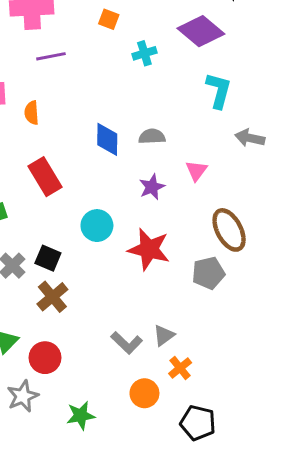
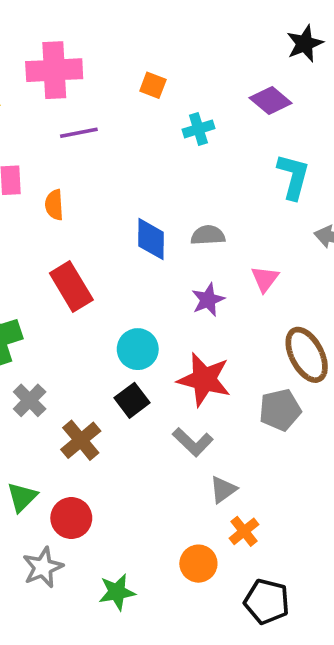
purple diamond: (201, 31) -> (271, 100), size x0.7
black square: (48, 258) -> (132, 400), moved, turned 30
gray L-shape: (127, 343) -> (193, 442), moved

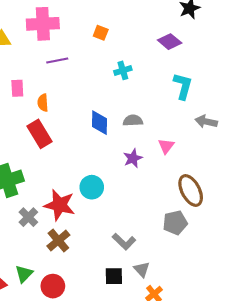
cyan cross: (198, 129) -> (123, 70), moved
red rectangle: (71, 286) -> (40, 134), moved
red star: (204, 379) -> (60, 205), moved
black square: (132, 400) -> (114, 276), moved, turned 36
gray triangle: (223, 490) -> (142, 269), turned -36

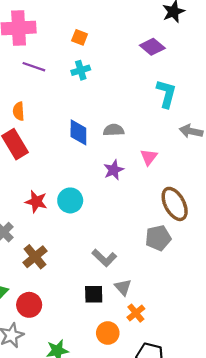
purple line: (57, 60) -> (34, 67), turned 30
cyan cross: (123, 70) -> (81, 70), moved
red star: (60, 205) -> (36, 202), moved, size x0.7

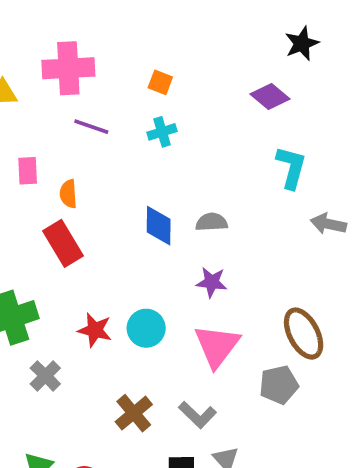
pink triangle: (149, 157) -> (217, 346), moved, size x1.8
purple star: (114, 170) -> (212, 282), turned 30
brown cross: (35, 257) -> (134, 413), moved

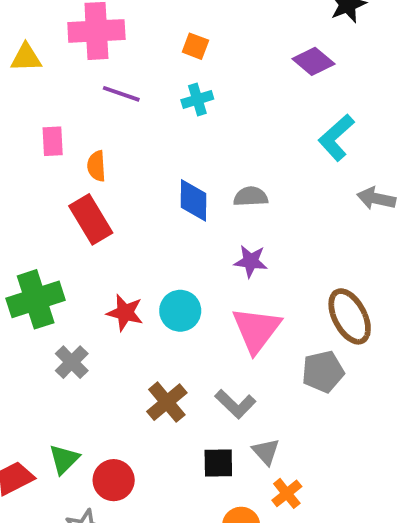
cyan L-shape: (291, 167) -> (336, 138), turned -147

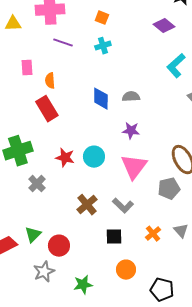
gray triangle: (266, 452) -> (181, 231), moved
orange cross: (287, 493) -> (153, 234), moved

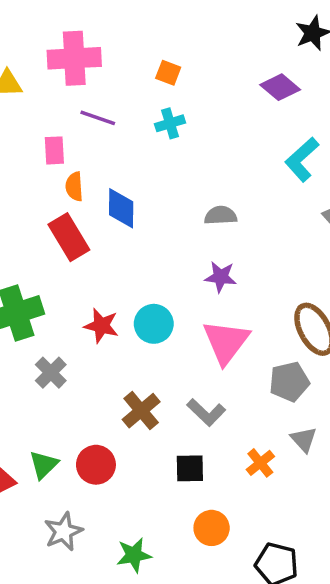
pink rectangle: (27, 68) -> (54, 150), moved
blue diamond: (101, 99) -> (121, 208), moved
gray triangle: (181, 231) -> (304, 439), moved
red circle: (59, 246) -> (96, 465), moved

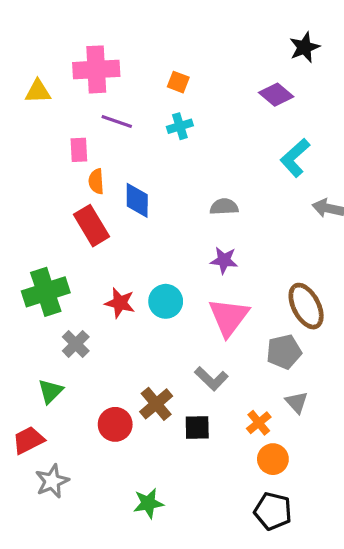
brown cross: (141, 411) -> (156, 404), moved
green triangle: (44, 465) -> (50, 391), moved
orange circle: (212, 528) -> (273, 459), moved
gray star: (63, 532) -> (52, 481), moved

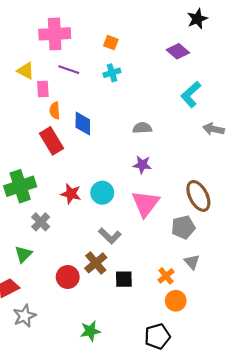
yellow triangle: (38, 91) -> (26, 71), moved, turned 30
gray L-shape: (211, 379) -> (110, 236), moved
black pentagon: (273, 511) -> (157, 336), moved, turned -30

